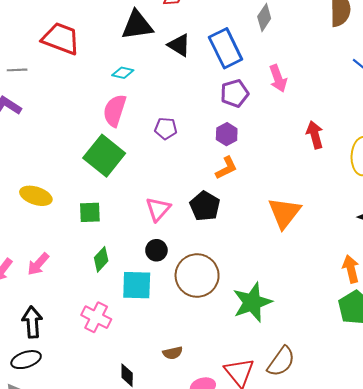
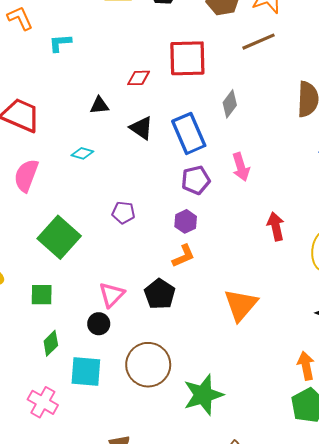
black triangle: (137, 25) -> (99, 105), size x0.6
pink semicircle: (115, 110) -> (26, 176), moved
black circle: (156, 250) -> (99, 324), moved

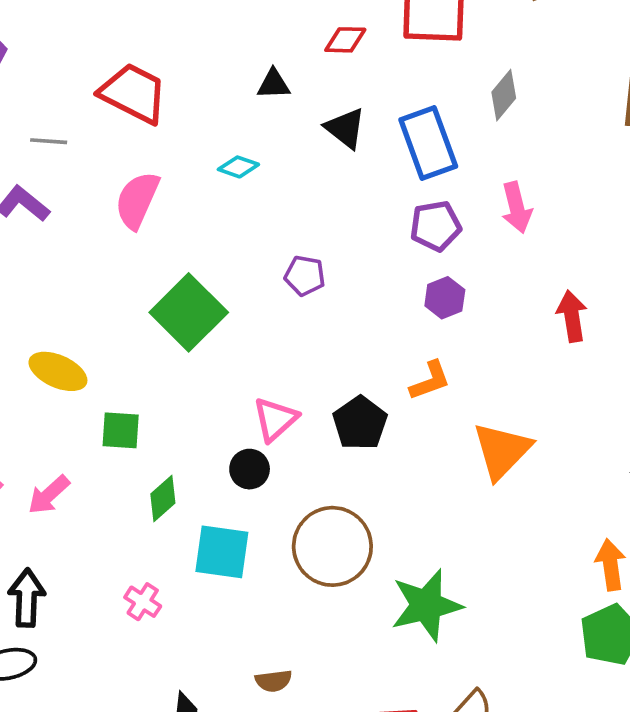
purple hexagon: (186, 221) -> (445, 298), moved
orange L-shape: (183, 256) -> (430, 381), moved
green square: (42, 295) -> (121, 430), moved
pink cross: (43, 402) -> (143, 602), size x0.7

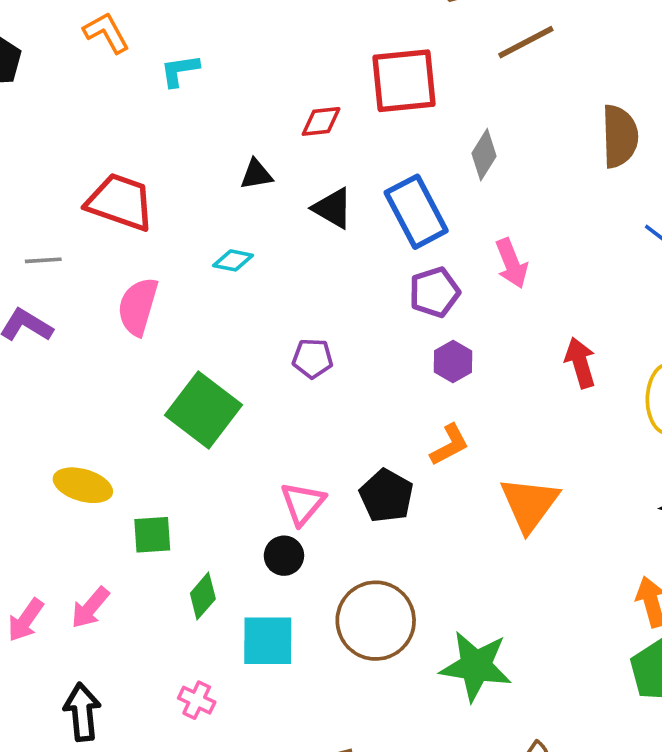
green star: (426, 605) -> (476, 666), turned 30

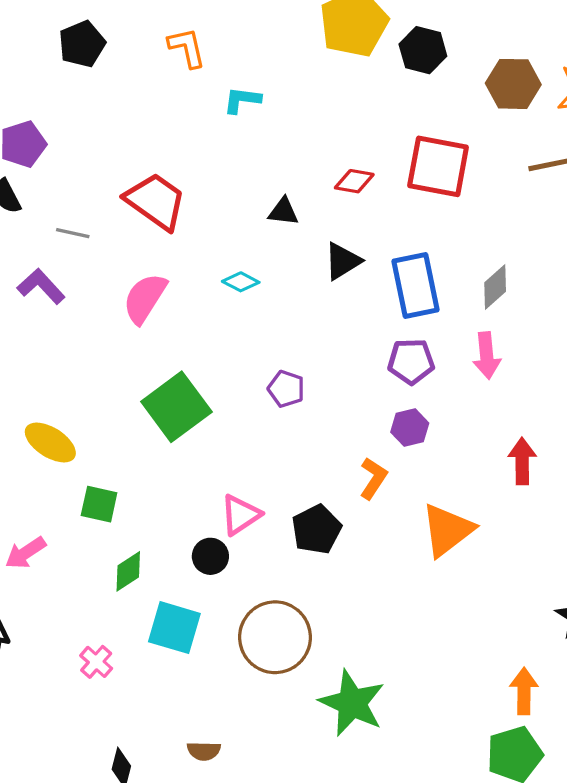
gray diamond: (484, 155) -> (495, 287), moved
black triangle: (333, 208) -> (342, 261), turned 42
orange L-shape: (450, 445) -> (373, 478), moved, turned -45
orange triangle: (529, 504) -> (447, 530), moved

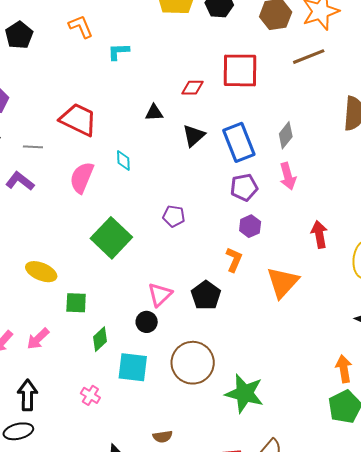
cyan diamond: (241, 282) -> (123, 160), moved, turned 70

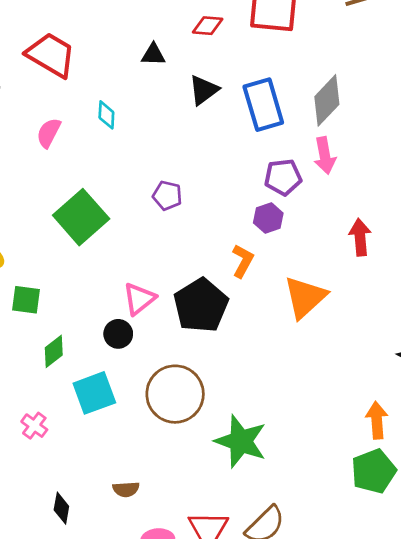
gray diamond: (286, 135) -> (327, 100), size x1.4
pink semicircle: (82, 178) -> (49, 133), size x0.7
purple pentagon: (244, 187) -> (283, 177), moved
black pentagon: (206, 295) -> (201, 305), size x1.4
cyan square: (133, 367) -> (94, 393), turned -32

